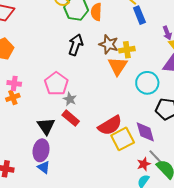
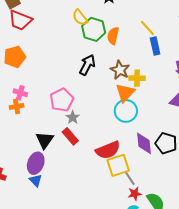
cyan circle: (147, 83) -> (126, 111), moved
purple diamond: (145, 132) -> (144, 143), moved
gray line: (155, 157) -> (130, 178), moved

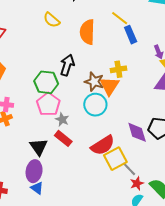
green hexagon: (94, 29) -> (46, 82), moved
orange semicircle: (113, 36) -> (87, 32), size x1.4
brown star: (120, 70) -> (94, 82), moved
cyan circle: (126, 111) -> (95, 105), moved

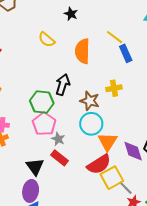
orange triangle: (109, 86) -> (107, 142), moved

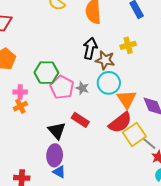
black arrow: (63, 85) -> (90, 48), moved
green hexagon: (42, 102) -> (46, 73), moved
gray star: (58, 139) -> (82, 88), moved

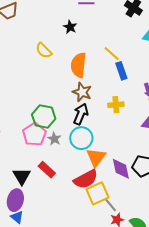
yellow cross: (128, 45) -> (116, 105), moved
black arrow: (90, 48) -> (81, 114), moved
brown star: (105, 60) -> (82, 92), moved
green hexagon: (46, 73) -> (44, 117), moved

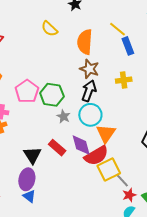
pink pentagon: (34, 134) -> (27, 91), moved
purple diamond: (121, 169) -> (81, 145), moved

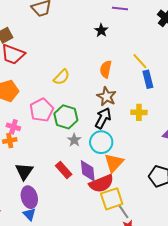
yellow semicircle: (49, 29) -> (62, 77), moved, turned -96
orange semicircle: (85, 42) -> (106, 69), size x0.7
black triangle: (32, 155) -> (24, 171), moved
purple ellipse: (27, 179) -> (29, 197), turned -35

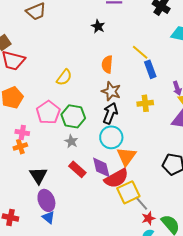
gray star: (74, 140) -> (71, 141), moved

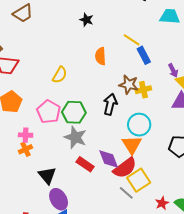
brown star: (111, 91) -> (129, 85), moved
cyan circle: (111, 137) -> (139, 125), moved
gray star: (71, 141) -> (75, 137), size x1.6
gray line: (141, 203) -> (126, 193), moved

